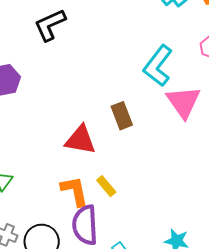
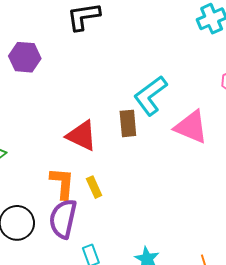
cyan L-shape: (158, 66) -> (150, 95), moved
pink triangle: (183, 102) -> (191, 127), turned -48

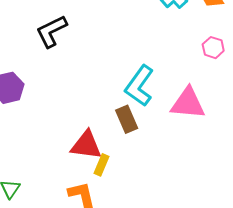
yellow rectangle: (94, 187) -> (102, 165), moved, turned 65

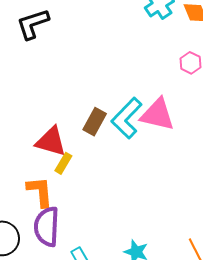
cyan L-shape: (139, 86) -> (127, 118), moved
brown rectangle: (127, 119) -> (95, 122), turned 44

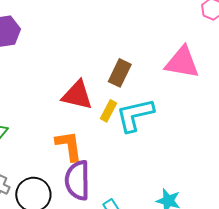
cyan L-shape: (127, 118) -> (135, 115), moved, turned 36
yellow rectangle: (63, 163) -> (108, 111), moved

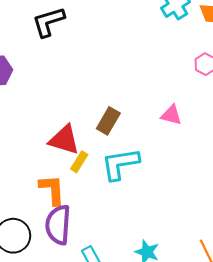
pink triangle: (182, 62) -> (171, 115), size x0.6
yellow rectangle: (108, 111) -> (79, 162), moved

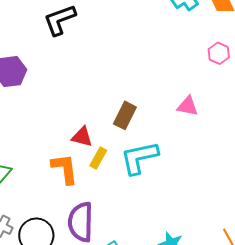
red triangle: (64, 140) -> (82, 137), size x0.7
orange L-shape: (52, 190) -> (65, 169), moved

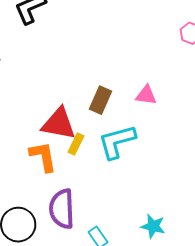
pink triangle: (188, 106) -> (146, 95), moved
red triangle: (82, 137) -> (59, 124), size x1.6

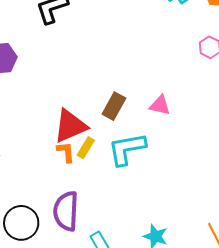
red triangle: (59, 124) -> (70, 126), turned -39
orange L-shape: (43, 157) -> (66, 152), moved, size x0.7

